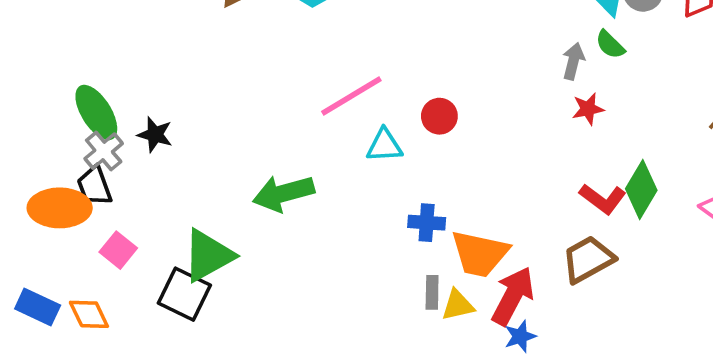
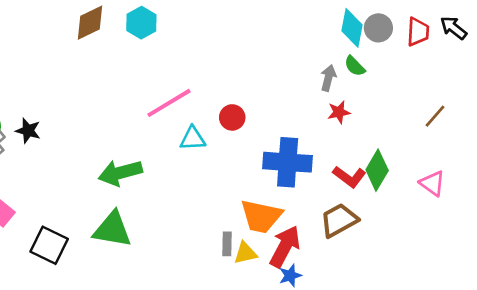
blue cross: (427, 223) -> (288, 162), moved, size x1.8
green triangle: (208, 256) -> (112, 229), moved, turned 39

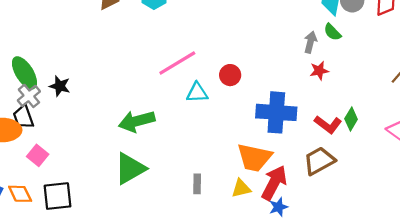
green diamond: (377, 170) -> (351, 119), size x0.7
green triangle: (112, 229) -> (130, 169), turned -40
gray rectangle: (227, 244) -> (197, 184), moved
black square: (49, 245) -> (57, 196), moved, turned -32

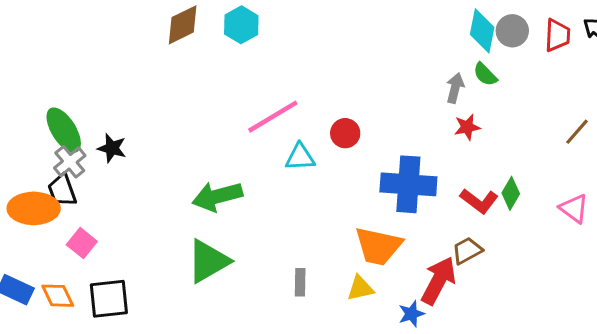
brown trapezoid: (319, 161) -> (467, 251), size x0.7
red arrow: (274, 183) -> (439, 281), moved

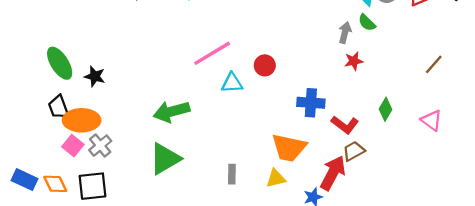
gray cross: (70, 162) -> (100, 146), moved
blue cross: (408, 184) -> (311, 103), size x0.7
red L-shape: (479, 201) -> (345, 125), moved
orange ellipse: (34, 208) -> (82, 120), moved

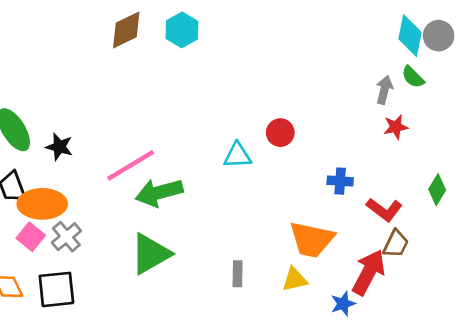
pink line: (212, 53) -> (131, 165), moved
blue cross: (311, 103) -> (340, 181), size x0.7
brown trapezoid: (354, 151) -> (396, 244), turned 145

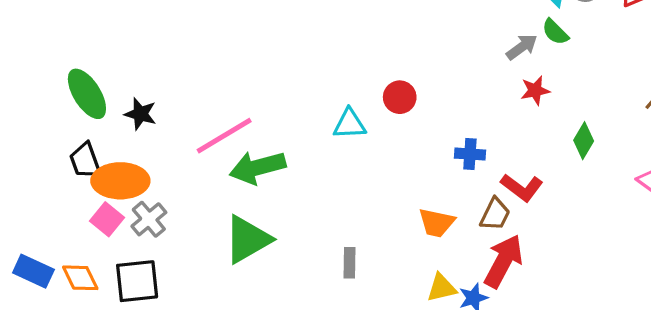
gray arrow: (384, 90) -> (522, 47), turned 40
green diamond: (437, 190) -> (584, 141), moved
orange trapezoid: (312, 240) -> (436, 223), size x0.7
brown trapezoid: (396, 244) -> (495, 214), moved
yellow triangle: (295, 279) -> (442, 288), moved

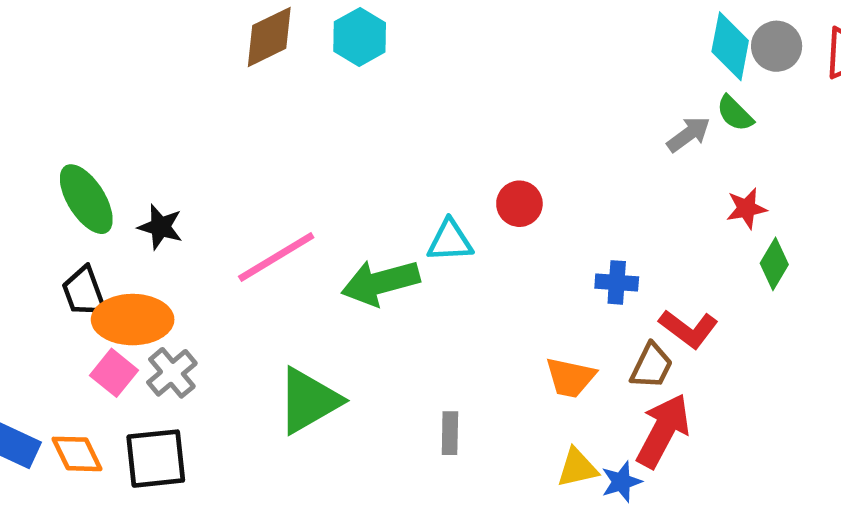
red star: (535, 90) -> (746, 208), moved
green arrow: (258, 167) -> (380, 282), moved

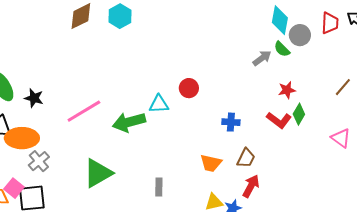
gray circle: (777, 46) -> (300, 35), moved
red L-shape: (689, 329) -> (279, 120), moved
pink square: (114, 373) -> (14, 188), moved
red arrow: (663, 431) -> (251, 186), size x0.7

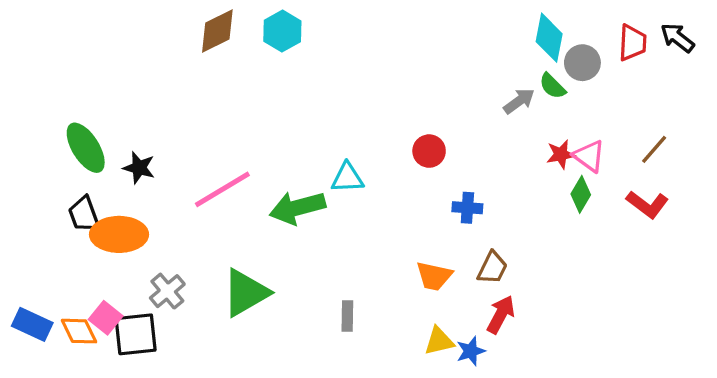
red circle: (189, 88) -> (429, 151), moved
red L-shape: (279, 120) -> (647, 204), moved
pink triangle: (341, 138) -> (589, 156), moved
gray cross: (39, 161) -> (167, 291), moved

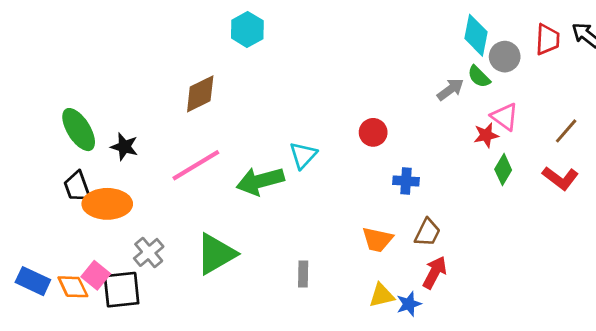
brown diamond: (217, 31) -> (200, 94), moved
pink triangle: (589, 156) -> (505, 117), moved
cyan triangle: (347, 178) -> (303, 155), turned -44

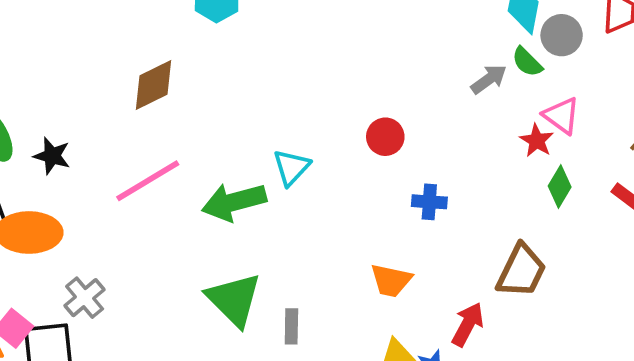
red star: (486, 135) -> (537, 141), turned -30
brown trapezoid: (427, 232) -> (521, 271), moved, size x1.4
green triangle: (216, 254) -> (234, 300), moved, turned -45

